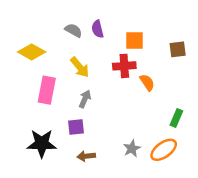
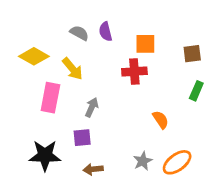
yellow arrow: (80, 67) -> (72, 69), moved
orange semicircle: (147, 82) -> (161, 120), moved
green rectangle: (176, 118) -> (196, 91), moved

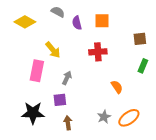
gray semicircle: (79, 33) -> (58, 12), moved
orange square: (145, 44) -> (102, 21), moved
yellow diamond: (34, 56) -> (25, 22), moved
brown arrow: (93, 169) -> (68, 123), turned 88

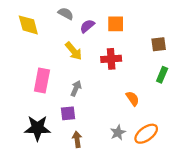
yellow diamond: (25, 22) -> (28, 25), turned 45
purple semicircle: (77, 23) -> (87, 26), turned 64
yellow arrow: (53, 50) -> (74, 51), moved

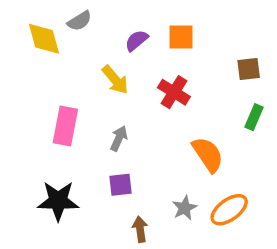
gray semicircle: (66, 14) -> (80, 21), moved, turned 119
red cross: (111, 59) -> (174, 92), turned 36
orange semicircle: (133, 99) -> (208, 154), size x1.5
purple square: (68, 113) -> (121, 185), moved
brown arrow: (77, 139) -> (140, 229), moved

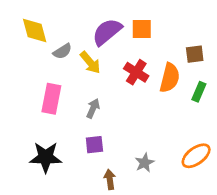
gray semicircle: (80, 21) -> (62, 51), moved
purple semicircle: (137, 41) -> (107, 32), size x1.6
orange semicircle: (208, 154) -> (170, 78), moved, turned 48
orange ellipse: (229, 210) -> (196, 156), moved

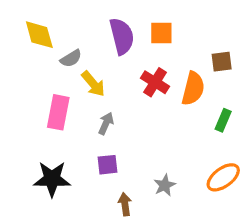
purple semicircle: (107, 32) -> (122, 36), turned 116
yellow arrow: (90, 62) -> (93, 84), moved
green rectangle: (199, 92) -> (223, 120), moved

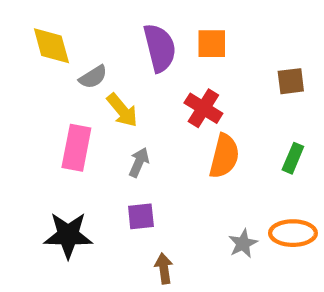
orange semicircle: (193, 89) -> (224, 156), moved
orange ellipse: (223, 177) -> (293, 233), turned 36
gray star: (165, 185) -> (243, 244), moved

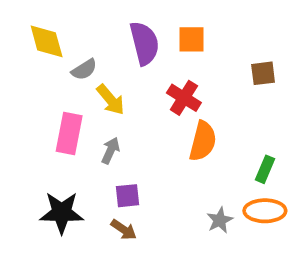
green rectangle: (293, 158) -> (265, 169), moved
gray arrow: (139, 162) -> (111, 151), moved
brown arrow: (164, 268) -> (124, 230), moved, turned 132

